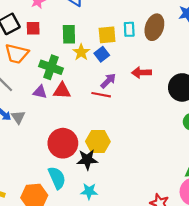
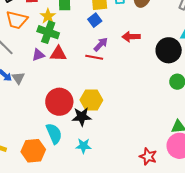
yellow star: (81, 52) -> (48, 16), moved
purple triangle: (40, 92) -> (38, 55), turned -32

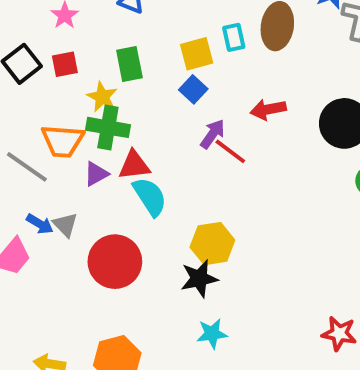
orange trapezoid: (17, 20) -> (63, 141), moved
red line: (94, 57) -> (230, 151), moved, turned 36
red circle: (59, 102) -> (115, 262), moved
cyan semicircle: (54, 134) -> (150, 197), moved

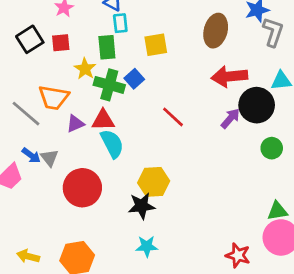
cyan rectangle: (234, 37) -> (120, 23), moved
blue square: (193, 89) -> (134, 79), moved
red arrow: (268, 109) -> (229, 76), moved, size x1.4
green cross: (108, 127) -> (109, 85), moved
purple arrow: (213, 134) -> (230, 118), moved

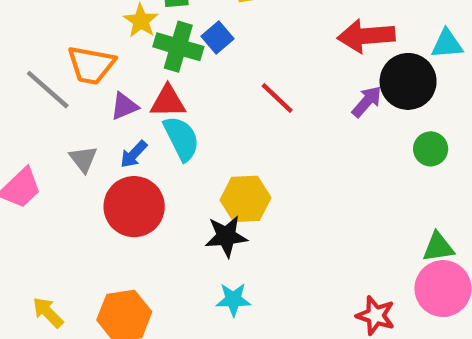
blue arrow: (31, 155) -> (134, 154), moved, turned 96
yellow arrow: (28, 256) -> (48, 312), turned 30

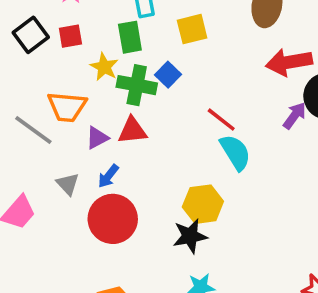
cyan semicircle: (181, 138) -> (235, 152), moved

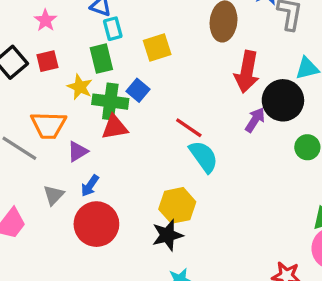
red arrow: (289, 62) -> (247, 72), turned -66
red triangle: (132, 131) -> (115, 127), moved
gray triangle: (68, 184) -> (54, 195), turned 30

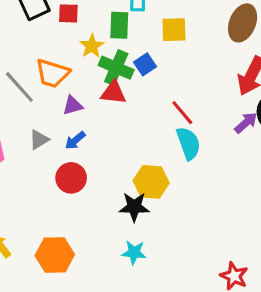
red circle: (96, 224) -> (71, 178), size x0.7

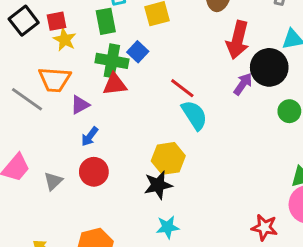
yellow star: (92, 46) -> (65, 40), moved
gray triangle: (39, 140) -> (53, 181), moved

